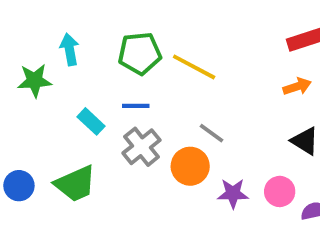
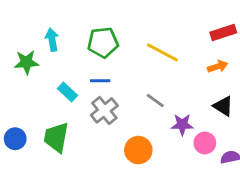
yellow line: (194, 67) -> (162, 52), moved
orange circle: (190, 166) -> (138, 150), moved
green trapezoid: (75, 184) -> (56, 137), turned 124
purple star: (233, 193) -> (182, 125), moved

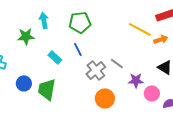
yellow line: (162, 52) -> (140, 29), moved
blue line: (100, 81) -> (78, 49), turned 64
gray cross: (104, 110) -> (96, 70), moved
blue circle: (15, 139) -> (24, 83), moved

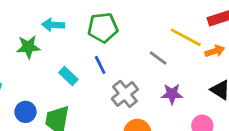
cyan arrow: (44, 20) -> (53, 25), turned -77
gray line: (117, 63) -> (158, 58), moved
purple star: (136, 80) -> (172, 94), moved

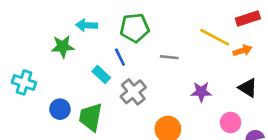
gray line: (158, 58) -> (169, 57), moved, turned -30
blue line: (100, 65) -> (120, 57), moved
gray cross: (125, 94) -> (133, 92), moved

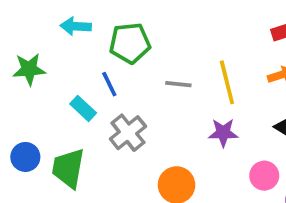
cyan arrow: (87, 25) -> (76, 26), moved
yellow line: (215, 37) -> (227, 82), moved, turned 48

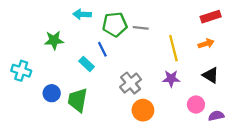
gray line: (178, 84) -> (141, 28), moved
gray cross: (128, 133) -> (131, 83), moved

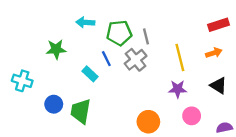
gray line: (141, 28) -> (146, 36), turned 70
gray cross: (131, 83) -> (136, 60), moved
pink circle: (196, 105) -> (192, 116), moved

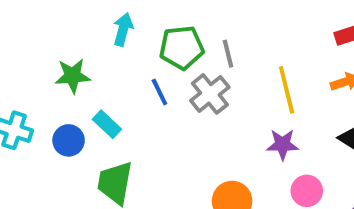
cyan arrow: (85, 22) -> (123, 29), turned 102
cyan rectangle: (90, 74) -> (107, 124), moved
blue circle: (54, 104) -> (69, 140), moved

